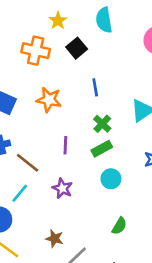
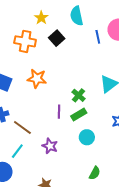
blue line: (95, 87) -> (98, 37), moved
purple line: (65, 145) -> (59, 112), moved

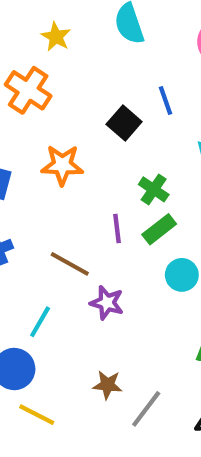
blue line: (98, 37) -> (165, 101), moved
black square: (57, 38) -> (124, 123), moved
orange cross: (25, 41) -> (28, 90), turned 30
brown line: (22, 127) -> (70, 264), moved

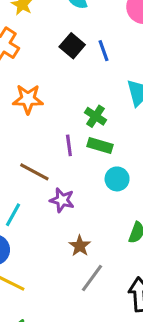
black square: (124, 123) -> (72, 46), moved
green rectangle: (159, 229) -> (100, 146), turned 55
brown star: (107, 385) -> (80, 246), moved, turned 30

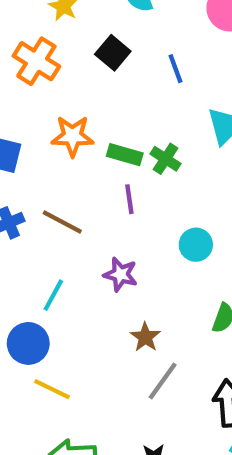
black square: (72, 46) -> (113, 53), moved
green rectangle: (100, 146) -> (125, 155), moved
brown line: (34, 172) -> (62, 222), moved

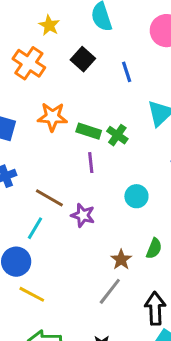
brown line: (62, 222) -> (49, 198), moved
brown star: (145, 337) -> (121, 260), moved

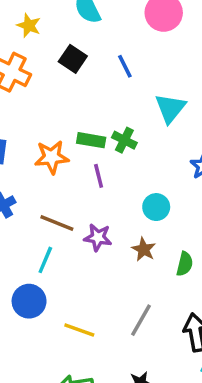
orange star: (52, 117) -> (52, 157), moved
brown star: (121, 260) -> (144, 249), moved
yellow line: (32, 294) -> (79, 330), moved

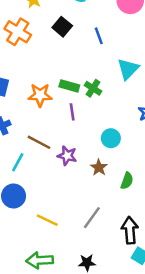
cyan line: (45, 260) -> (18, 162), moved

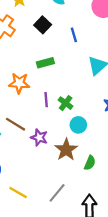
green rectangle: (69, 86) -> (45, 63), moved, turned -35
green cross: (93, 88) -> (66, 103), moved
brown star: (99, 167) -> (66, 150), size x1.5

